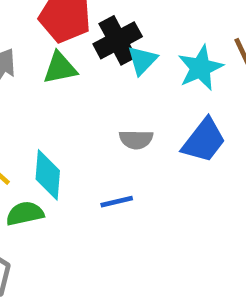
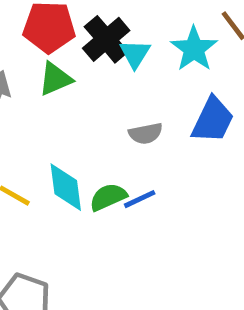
green semicircle: (25, 214) -> (108, 197), moved

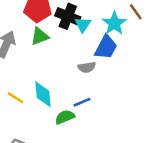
black cross: (106, 39) -> (68, 16), turned -30
blue trapezoid: (213, 120) -> (106, 47), moved
green semicircle: (108, 197) -> (65, 117), moved

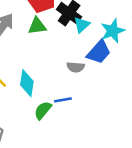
green semicircle: (65, 117) -> (43, 110), turned -42

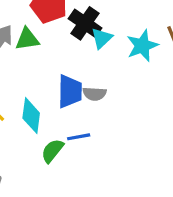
green triangle: (37, 26) -> (27, 39), moved
blue trapezoid: (99, 52) -> (70, 91), moved, turned -40

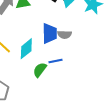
cyan diamond: (31, 116) -> (26, 49), turned 45

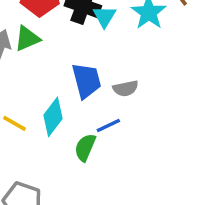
gray semicircle: (64, 35) -> (126, 88), moved

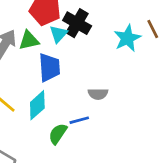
cyan triangle: (104, 16) -> (59, 34), moved
blue trapezoid: (86, 81) -> (49, 68), moved

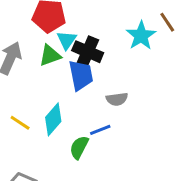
black cross: (77, 23) -> (88, 52), moved
green triangle: (29, 40) -> (50, 56), moved
blue trapezoid: (49, 68) -> (81, 75), moved

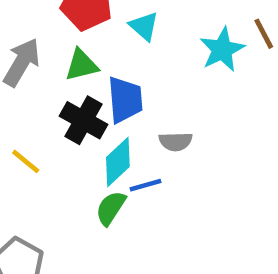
cyan triangle: (67, 40) -> (144, 26), moved, turned -30
black cross: (88, 52) -> (84, 120), moved
cyan diamond: (53, 119) -> (118, 162), moved

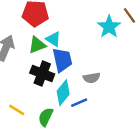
cyan triangle: (144, 26) -> (53, 39), moved
yellow line: (26, 161) -> (17, 110), moved
green semicircle: (111, 208) -> (46, 117), moved

